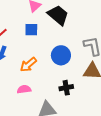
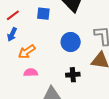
orange arrow: (28, 65) -> (27, 52), moved

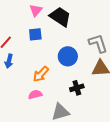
orange arrow: (27, 52) -> (41, 74), moved

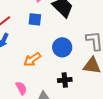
pink semicircle: (35, 95) -> (21, 88), moved, turned 64

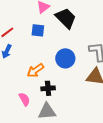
black cross: (65, 80) -> (48, 88), moved

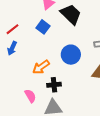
blue square: (38, 30) -> (43, 27), turned 32

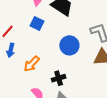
orange arrow: (41, 67) -> (32, 64), moved

